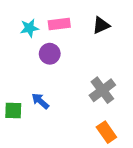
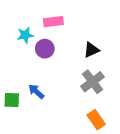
black triangle: (101, 25) -> (91, 50), moved
cyan star: (29, 28) -> (25, 35), moved

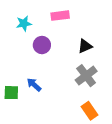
pink rectangle: (53, 22) -> (60, 16), moved
cyan star: (25, 35) -> (24, 23), moved

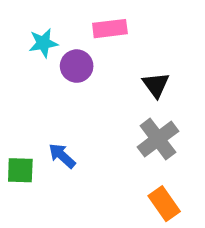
purple circle: (42, 45) -> (77, 66), moved
black triangle: (85, 46) -> (156, 85), turned -42

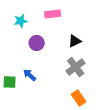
purple circle: (77, 66) -> (37, 43), moved
black triangle: (156, 85) -> (75, 41), turned 40

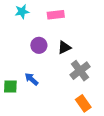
cyan star: (21, 21) -> (22, 12), moved
black triangle: (75, 41) -> (64, 47), moved

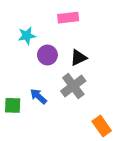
cyan star: (22, 12) -> (27, 36), moved
gray cross: (80, 71) -> (73, 86), moved

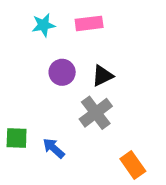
cyan star: (27, 36) -> (44, 25), moved
blue arrow: (38, 96) -> (54, 148), moved

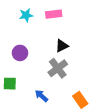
purple circle: (62, 72) -> (20, 53), moved
blue arrow: (54, 148) -> (41, 96), moved

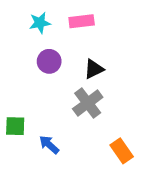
purple circle: (20, 53) -> (49, 61), moved
blue arrow: (41, 96) -> (49, 145), moved

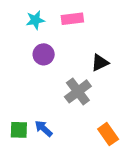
black triangle: (94, 69) -> (100, 63), moved
green square: (15, 126) -> (19, 130), moved

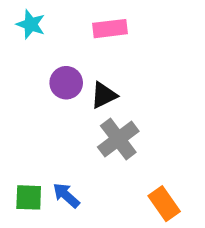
cyan star: (35, 20) -> (31, 24), moved, turned 30
black triangle: (100, 63) -> (104, 95), moved

